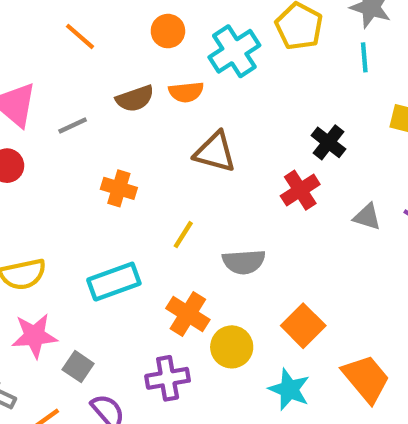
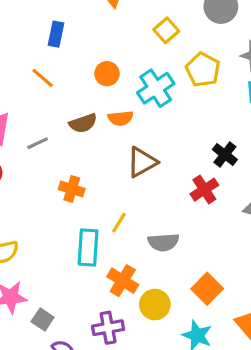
brown triangle: (215, 152) -> (142, 162), turned -44
cyan rectangle: (114, 282) -> (88, 247), moved, turned -66

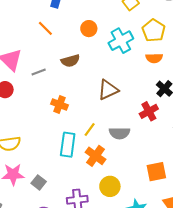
orange semicircle: (121, 118) -> (154, 58), moved
gray semicircle: (163, 242) -> (120, 133), moved
orange cross: (123, 281) -> (96, 156), moved
orange square: (207, 289) -> (156, 172), moved, turned 30
gray square: (43, 319) -> (39, 182), moved

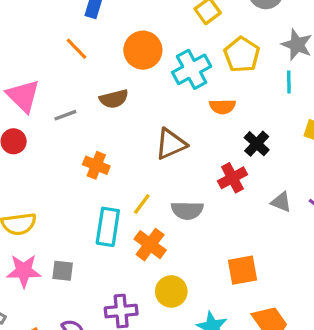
orange circle: (89, 29) -> (143, 50), size x1.5
orange semicircle: (154, 58) -> (223, 107), moved
gray square: (39, 182) -> (63, 271), moved, turned -32

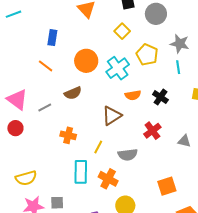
orange semicircle: (223, 107) -> (133, 95), moved
black cross: (257, 144) -> (160, 97), moved
yellow line: (142, 204) -> (98, 147), moved

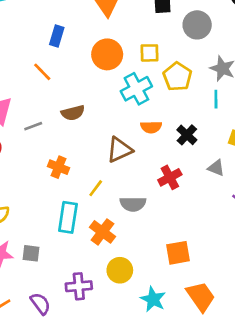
yellow square: (122, 31) -> (150, 53), moved, turned 35
orange circle: (86, 61) -> (107, 54), moved
gray triangle: (184, 141) -> (216, 168), moved

